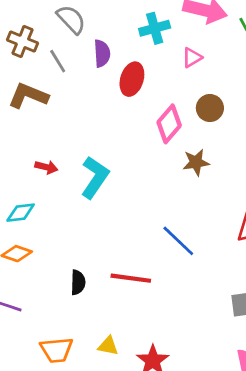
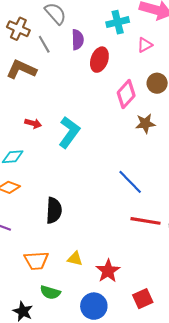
red line: (131, 278) -> (146, 221), moved
black semicircle: (78, 282) -> (54, 210), size x1.4

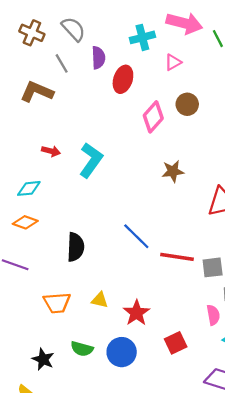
brown cross: (18, 29) -> (32, 33), moved
brown star: (145, 124) -> (173, 171), moved
blue line: (130, 182) -> (136, 236), moved
green semicircle: (50, 292) -> (82, 349), moved

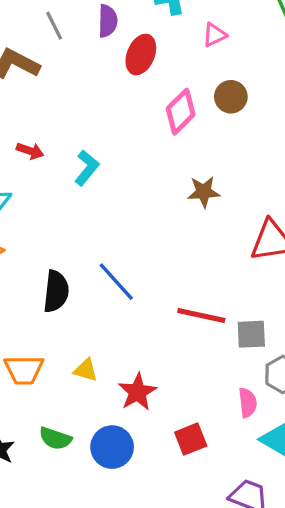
cyan L-shape: (91, 160) -> (87, 168), size x0.7
blue line: (136, 236) -> (116, 282), moved

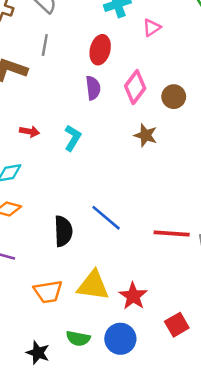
purple semicircle: (108, 21) -> (93, 88), moved
gray line: (54, 26) -> (45, 45), moved, turned 45
brown circle: (231, 97) -> (174, 97), moved
brown star: (204, 192) -> (146, 135), moved, turned 30
yellow triangle: (86, 370) -> (93, 285), size x1.8

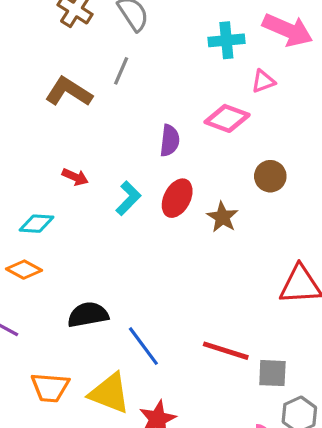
red ellipse: (100, 50) -> (177, 198), moved
pink diamond: (135, 87) -> (227, 118), moved, turned 60
blue line: (106, 218) -> (143, 346), moved
black semicircle: (63, 231) -> (88, 315), turned -112

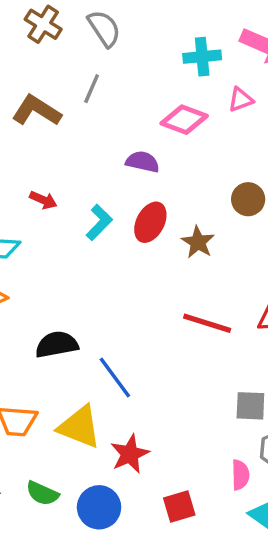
pink diamond: (227, 118) -> (184, 120), moved
purple semicircle: (170, 141) -> (143, 162), turned -84
red line: (226, 351) -> (207, 323), moved

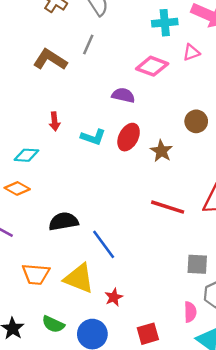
red arrow: (43, 200) -> (55, 121), turned 60
cyan L-shape: (99, 222) -> (93, 137), turned 65
red star: (130, 454) -> (114, 297), size x0.7

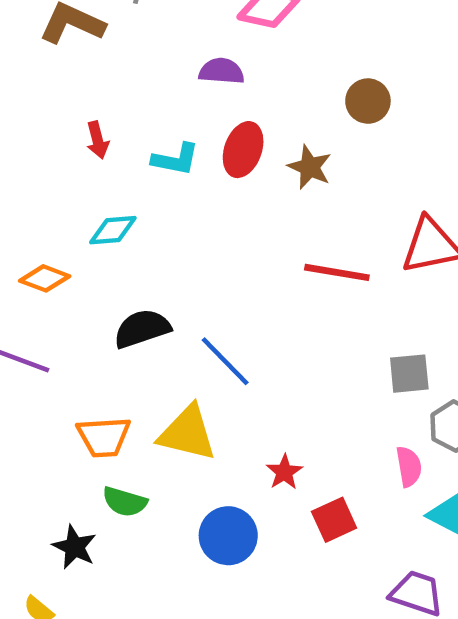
cyan diamond: (26, 155) -> (113, 230), moved
red star: (114, 297) -> (284, 472), moved
green semicircle: (53, 324) -> (125, 502), moved

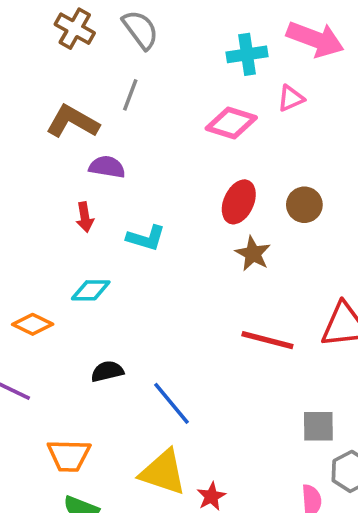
purple semicircle: (222, 71) -> (107, 167), moved
red ellipse: (243, 150) -> (239, 202), moved
black semicircle: (142, 329) -> (107, 371), size x0.7
yellow triangle: (187, 433) -> (163, 472), moved

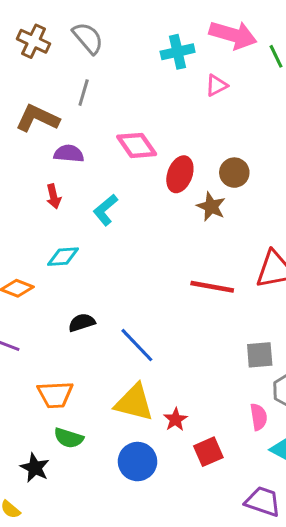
pink diamond: (231, 123) -> (137, 145), moved, turned 42
cyan L-shape: (146, 238) -> (105, 210), turned 128
brown star: (253, 254) -> (211, 207), moved

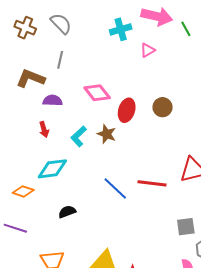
brown star: (211, 207) -> (107, 134), moved
cyan diamond: (63, 257) -> (52, 169), size x1.4
blue line: (137, 345) -> (115, 189), moved

